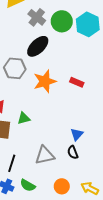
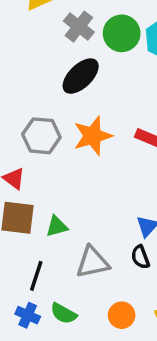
gray hexagon: (15, 68) -> (41, 136), moved
green triangle: (24, 118) -> (57, 226), moved

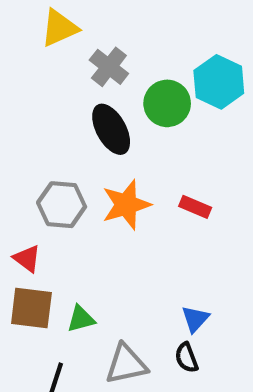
green circle: (122, 33) -> (167, 103), moved
black ellipse: (81, 76) -> (111, 129), turned -75

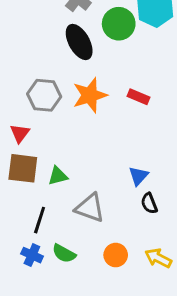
red triangle: (27, 259) -> (20, 133), turned 30
black semicircle: (186, 358) -> (149, 203), moved
gray triangle: (126, 364) -> (90, 208), turned 32

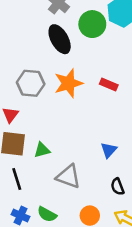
black semicircle: (149, 203) -> (118, 187), moved
black line: (40, 220) -> (17, 179), moved, turned -35

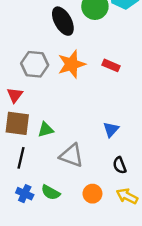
black line: (17, 179) -> (21, 158), turned 30

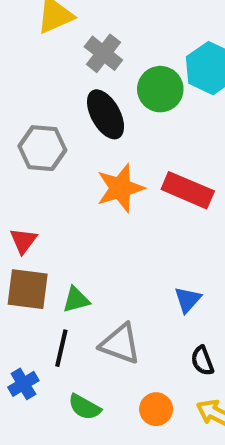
gray hexagon: (35, 64) -> (42, 148), moved
red rectangle: (111, 65) -> (188, 190), size x1.6
black line: (21, 158) -> (61, 348), moved
blue cross: (25, 194) -> (23, 384), moved, turned 35

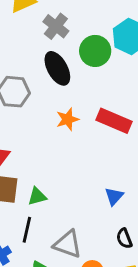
orange star: (120, 188) -> (68, 119), size x0.7
gray triangle: (120, 344) -> (68, 244), moved

